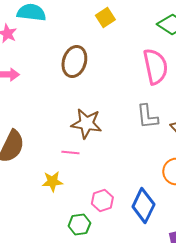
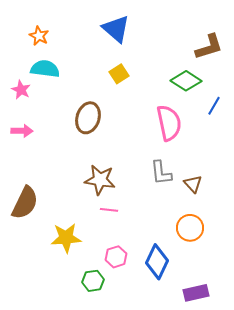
pink line: (70, 152) -> (109, 210), moved
yellow star: (52, 182) -> (66, 238), size x1.4

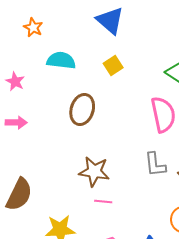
cyan semicircle: (45, 69) -> (61, 60), moved

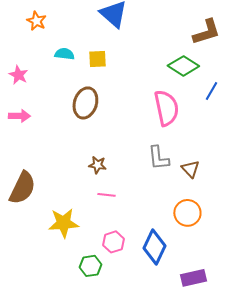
cyan semicircle: (61, 60) -> (64, 54), size x0.7
yellow square: (113, 66) -> (97, 59), moved, turned 30
brown star: (94, 172) -> (97, 165), size x0.6

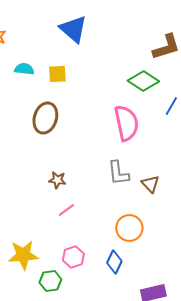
pink line: (106, 195) -> (66, 210), turned -42
orange circle: (187, 213) -> (129, 228), moved
yellow star: (63, 223) -> (23, 255), moved
blue diamond: (154, 247) -> (114, 262), size x0.7

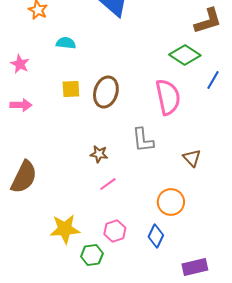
yellow square: (57, 74) -> (71, 89), moved
brown ellipse: (45, 118) -> (106, 92), moved
gray L-shape: (118, 173) -> (143, 140), moved

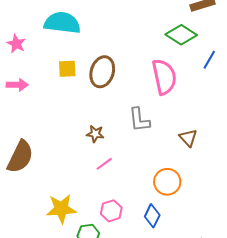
cyan semicircle: (66, 43) -> (62, 23), size x1.8

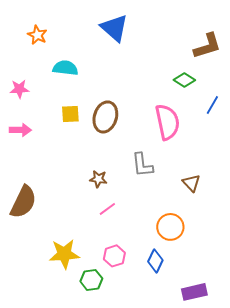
cyan semicircle: (62, 23) -> (65, 68), size x0.7
green diamond: (181, 35) -> (184, 80), size x0.7
pink star: (16, 44) -> (19, 89), turned -30

